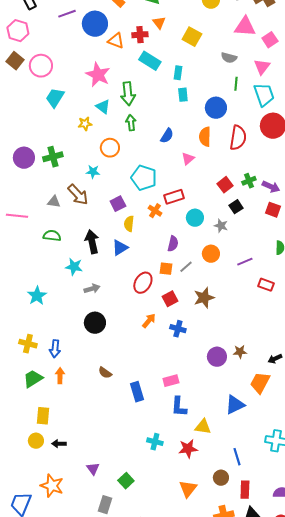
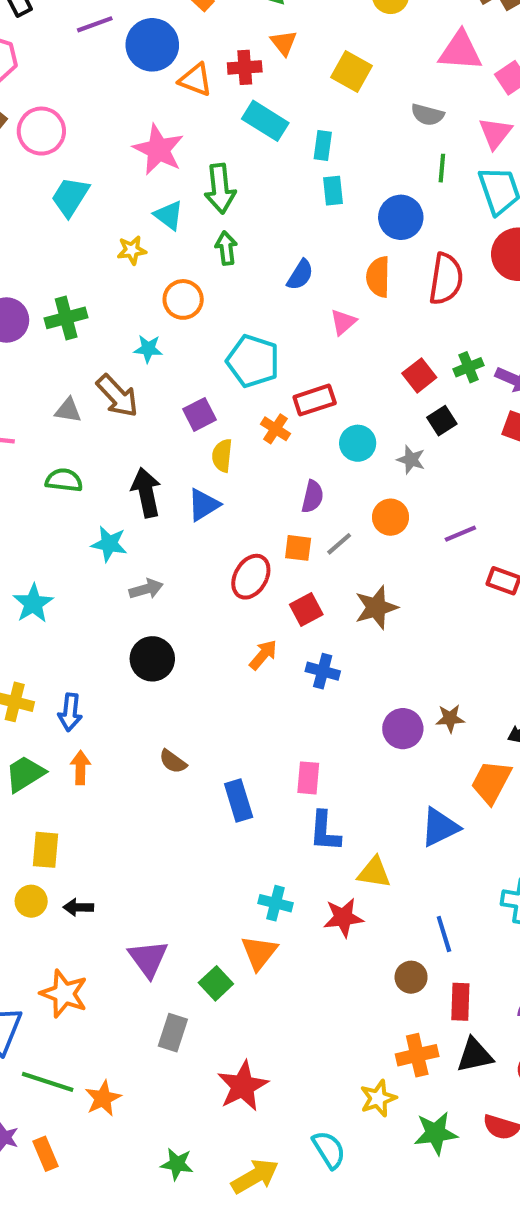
pink rectangle: (171, 381) -> (308, 778), turned -70
purple triangle: (93, 469) -> (148, 959), size x1.5
orange triangle: (188, 489) -> (259, 952), moved

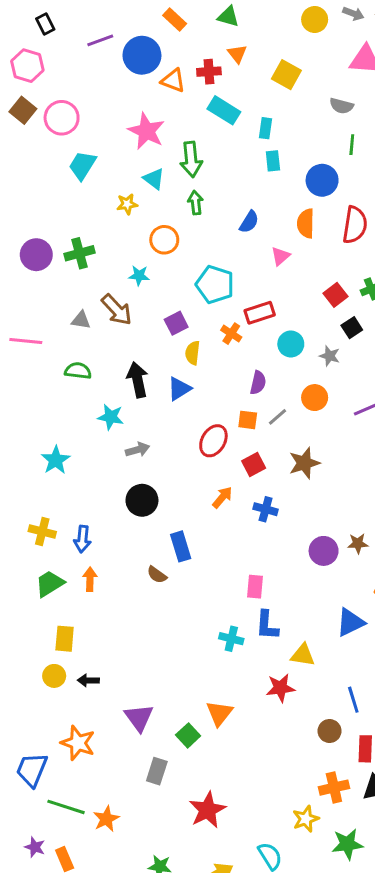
blue rectangle: (239, 801) -> (181, 546), moved
cyan cross: (276, 903) -> (231, 639), moved

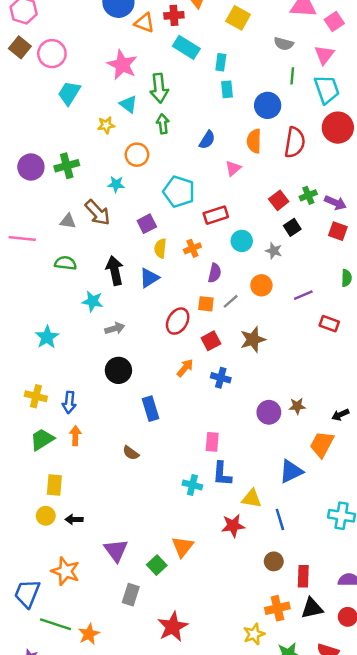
orange cross: (231, 334) -> (192, 248), moved, turned 35
brown semicircle: (157, 575) -> (131, 453), moved
blue line: (353, 700) -> (280, 519), moved

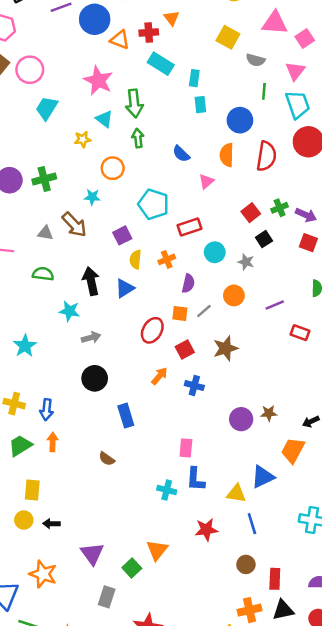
yellow square: (238, 18) -> (228, 37), moved
blue semicircle: (207, 140) -> (181, 154), turned 102
yellow triangle: (252, 499) -> (236, 494), moved

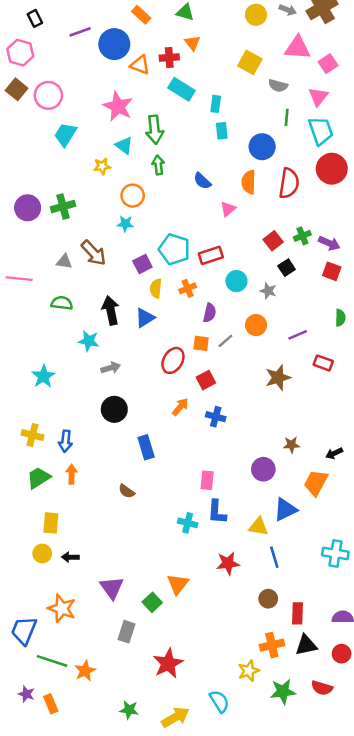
cyan star: (92, 197) -> (125, 224), moved
cyan pentagon: (153, 204) -> (174, 249), moved
brown star: (226, 348) -> (278, 378), moved
purple circle: (241, 419) -> (263, 469), moved

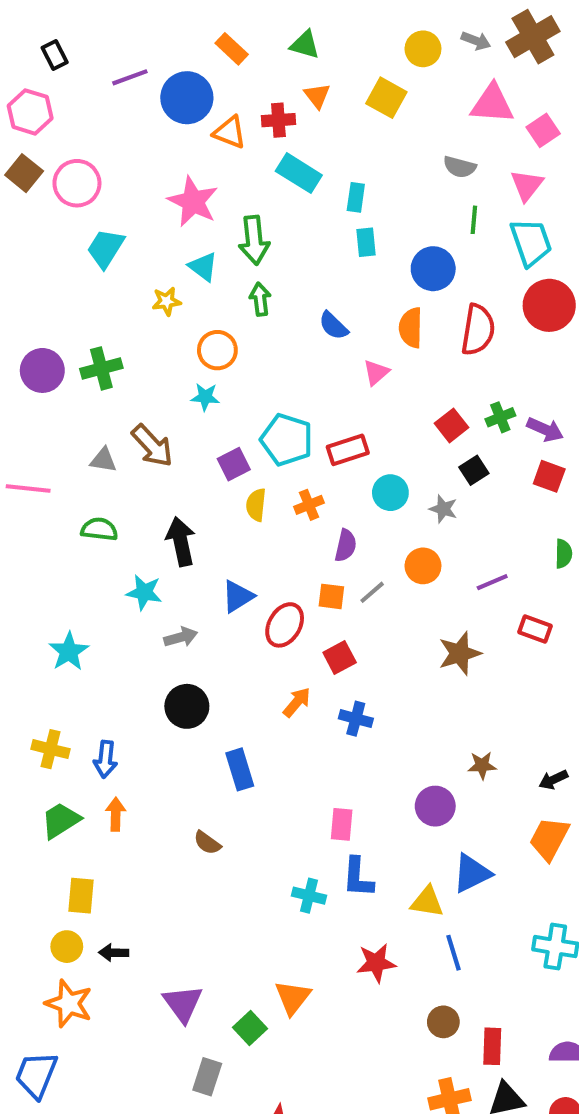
yellow square: (250, 62) -> (386, 98), moved
blue triangle: (145, 318) -> (238, 596), moved
orange trapezoid: (316, 483) -> (549, 839), moved
orange star: (62, 608) -> (69, 1004), moved

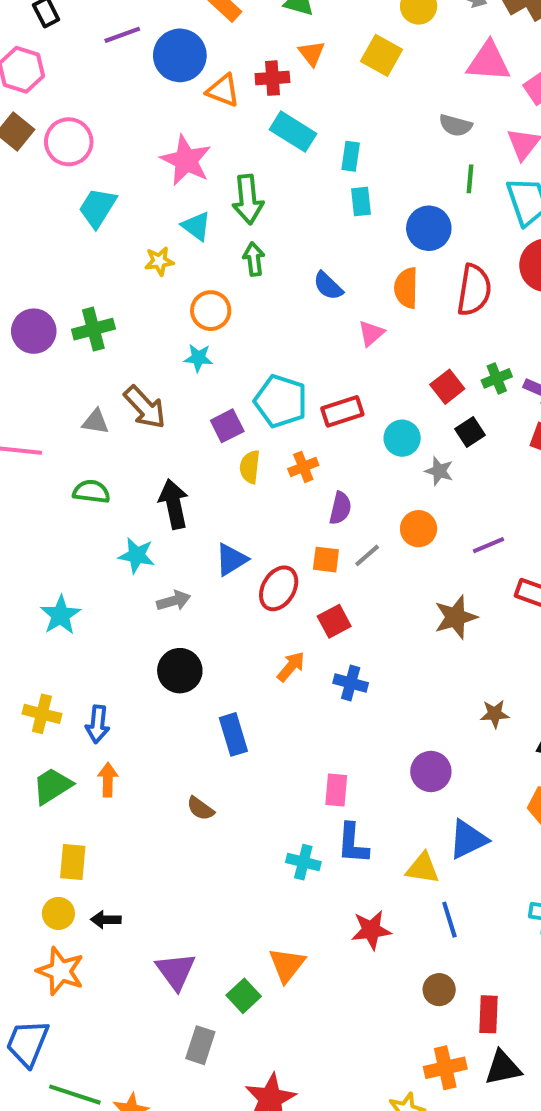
cyan circle: (390, 493) -> (402, 438), moved
brown star: (482, 765) -> (495, 714), moved

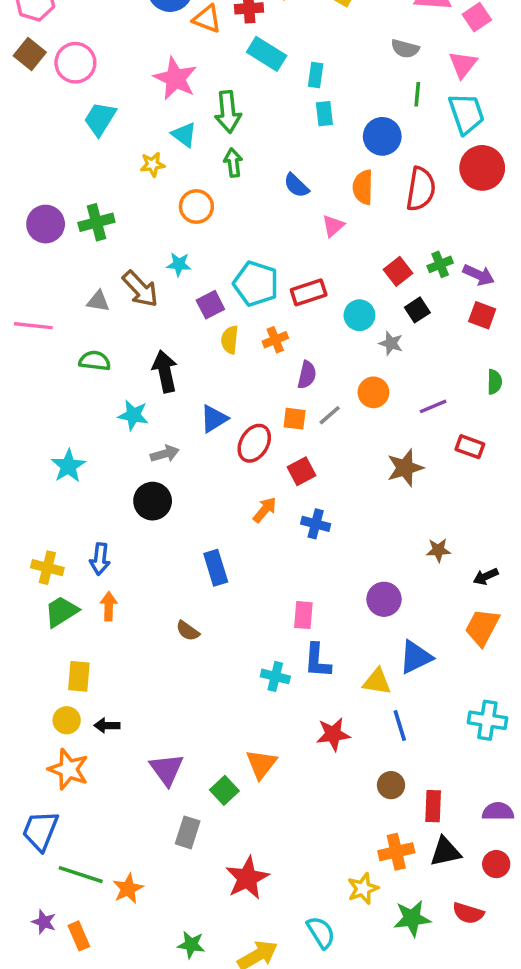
cyan star: (198, 358) -> (179, 264), moved
black circle: (180, 671) -> (153, 501), moved
yellow cross: (42, 714) -> (47, 568), moved

